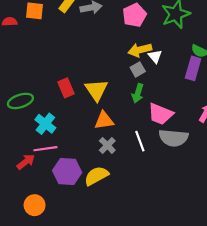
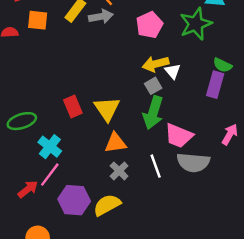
green arrow: (138, 93) -> (153, 113), size x1.5
pink line: (45, 149) -> (50, 175), turned -45

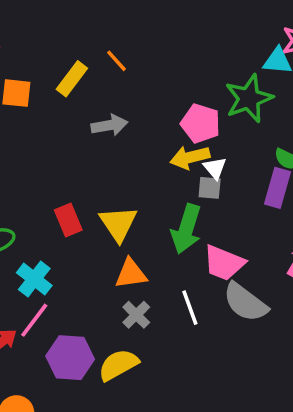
gray arrow: (101, 17) -> (109, 125), moved
pink pentagon: (149, 25) -> (201, 123), moved, turned -30
gray square: (153, 86) -> (210, 188), moved, turned 35
gray semicircle: (193, 162) -> (245, 302), turned 32

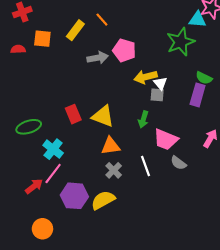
pink pentagon: (201, 123) -> (124, 50), moved
yellow triangle: (118, 224) -> (103, 116), turned -35
green arrow: (186, 229) -> (143, 119), size x0.6
gray semicircle: (245, 302) -> (178, 163), size x0.6

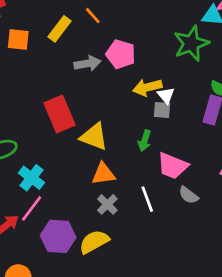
red rectangle: (73, 114) -> (59, 114), moved, size x1.5

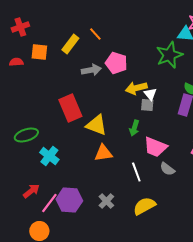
gray cross: (107, 204) -> (106, 201), moved
pink line: (32, 208) -> (49, 203), moved
yellow semicircle: (94, 242) -> (144, 206), moved

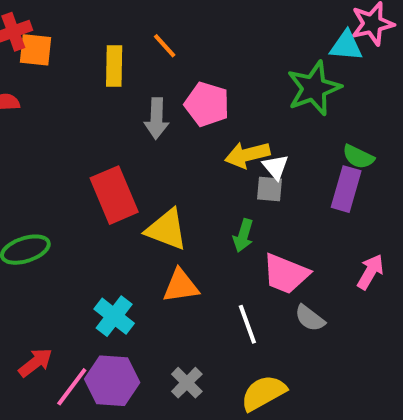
yellow rectangle: (70, 44) -> (114, 66), turned -36
orange square: (39, 52) -> (35, 50), moved
gray arrow: (91, 70) -> (157, 118), turned 102
cyan cross: (49, 156) -> (114, 316), moved

